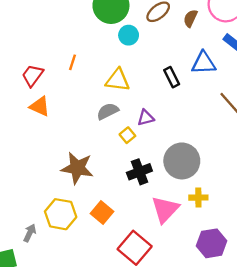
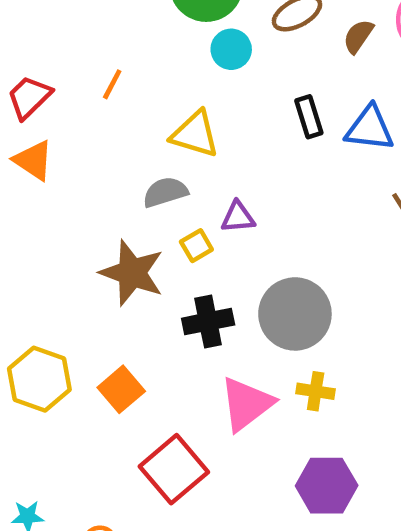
black rectangle: (172, 77) -> (309, 117), moved
brown star: (77, 168) -> (132, 273), moved

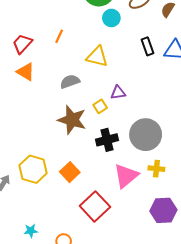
gray semicircle: (165, 192) -> (70, 82), moved

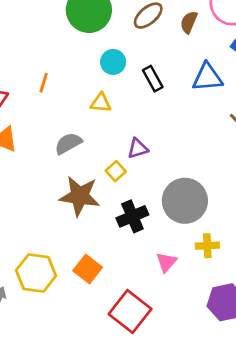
cyan circle: (111, 18) -> (113, 62), moved
black rectangle: (147, 46) -> (153, 79), moved
yellow triangle: (97, 57) -> (101, 103), size x0.7
pink triangle: (126, 176) -> (166, 262), size x0.6

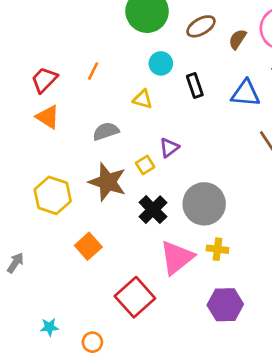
purple triangle: (138, 148) -> (169, 148), turned -30
black cross: (132, 216) -> (153, 210), turned -32
pink triangle: (166, 262) -> (177, 258), size x1.8
orange square: (88, 269) -> (88, 246), moved
yellow hexagon: (36, 273) -> (53, 195), moved

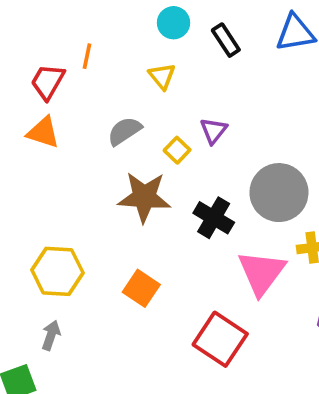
red trapezoid: (44, 80) -> (48, 82), moved
yellow triangle: (143, 99) -> (162, 76), turned 50
yellow square: (145, 165) -> (177, 150), moved
yellow hexagon: (53, 195) -> (57, 271), moved

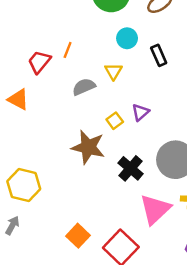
gray semicircle: (125, 131) -> (84, 87), moved
orange triangle: (43, 132) -> (18, 99), moved
orange square: (141, 288) -> (78, 236), moved

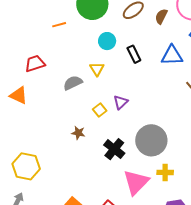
orange line: (68, 50) -> (59, 25), moved, turned 56
red trapezoid: (39, 62) -> (35, 64), turned 35
brown star: (88, 147) -> (78, 133), size x0.5

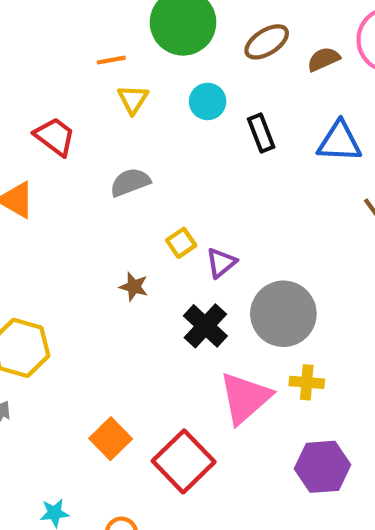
brown semicircle: (161, 16) -> (323, 59), turned 35
red trapezoid: (35, 64) -> (55, 136), turned 50
yellow triangle: (97, 69) -> (133, 99), moved
purple triangle: (121, 102) -> (221, 263), moved

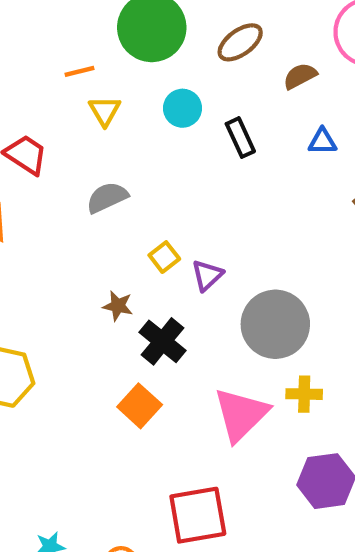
brown semicircle: (323, 59) -> (300, 76), moved
blue triangle: (339, 142) -> (322, 141), size x0.6
black cross: (205, 326) -> (163, 341), moved
orange square: (111, 439) -> (140, 406), moved
red square: (184, 461) -> (198, 515), moved, turned 38

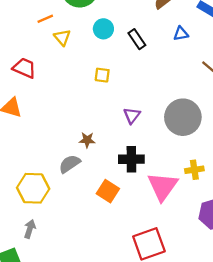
gray semicircle: (107, 197) -> (70, 164), moved
yellow square: (164, 257) -> (102, 75), moved, turned -35
gray circle: (275, 324) -> (183, 117), moved
black cross: (163, 341) -> (131, 159), moved, turned -30

